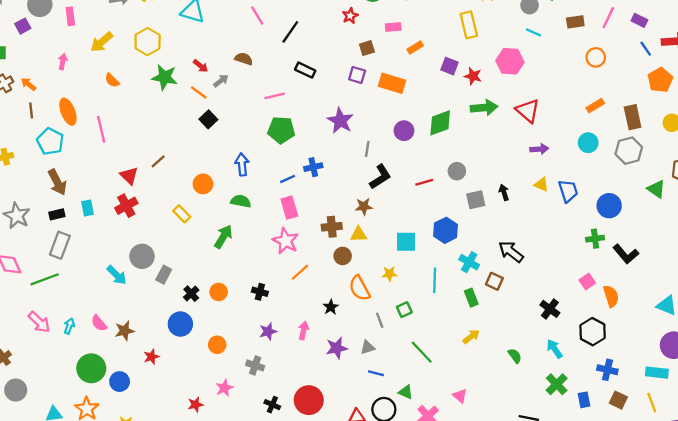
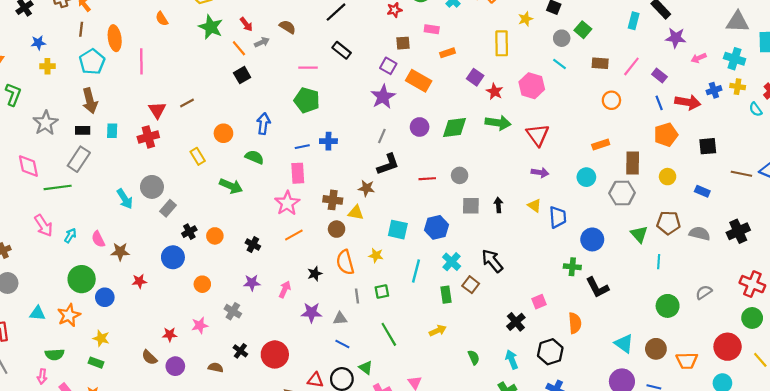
purple star: (340, 121) -> (383, 97), moved
green arrow: (223, 237) -> (231, 186), turned 70
pink square: (587, 282) -> (539, 302), moved

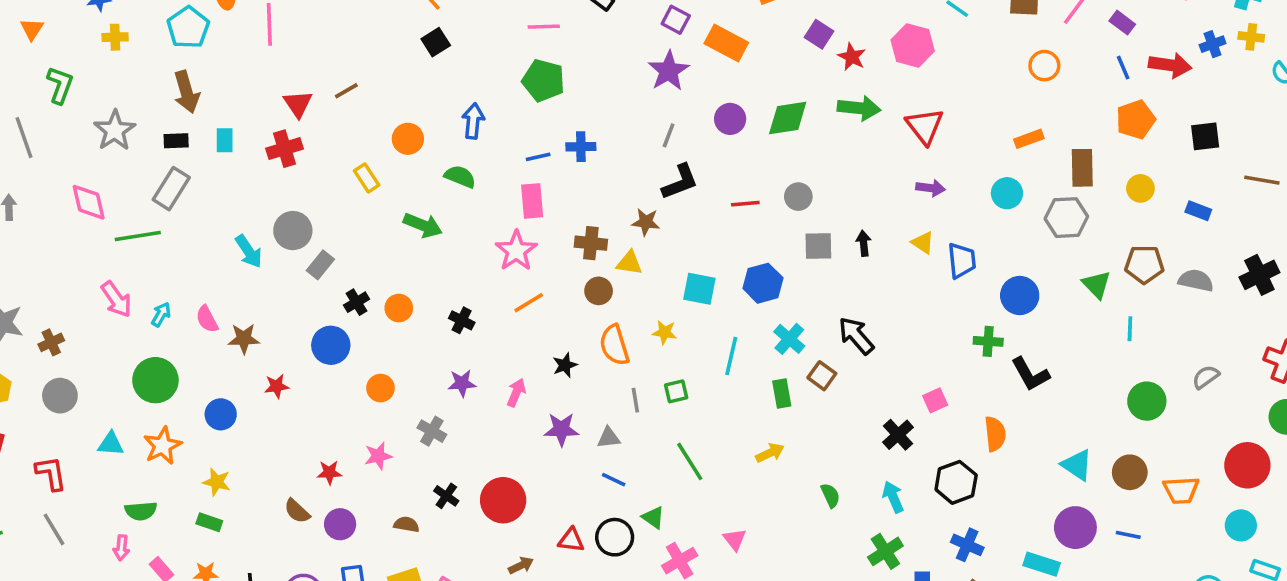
green circle: (82, 279) -> (155, 380), moved

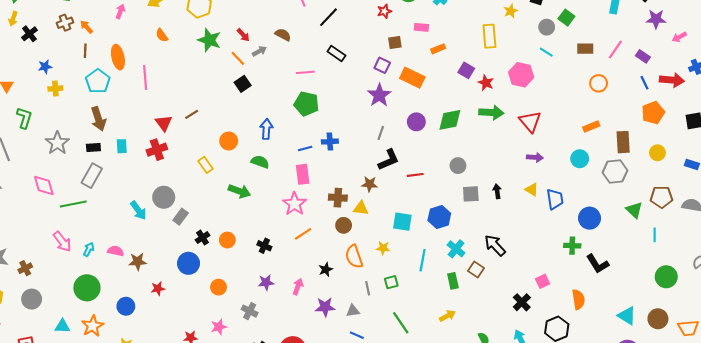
red line: (745, 204) -> (415, 175), moved
pink semicircle: (207, 319) -> (116, 251), turned 133

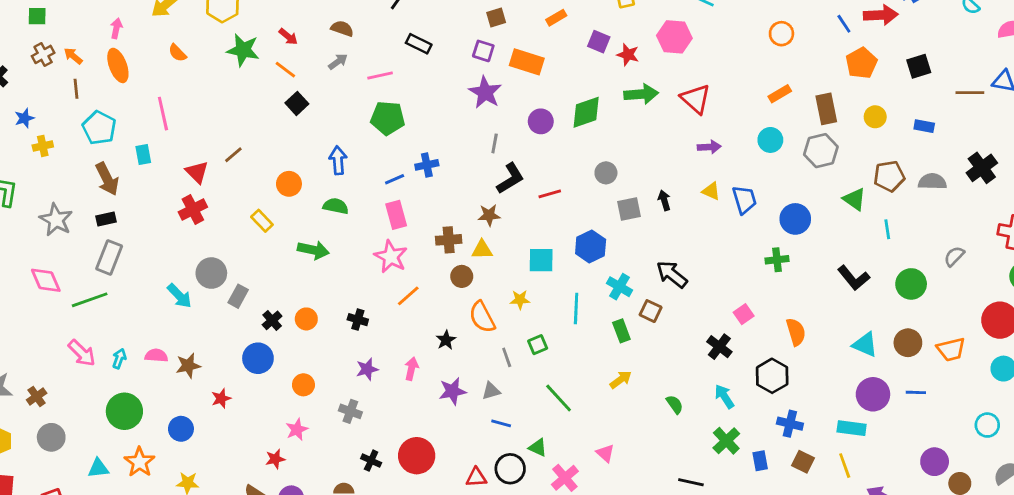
gray arrow: (259, 51) -> (338, 62), moved
orange ellipse: (118, 57) -> (118, 65), moved
cyan rectangle: (122, 146) -> (143, 154), moved
black L-shape: (598, 264) -> (854, 278), moved
pink star: (219, 327) -> (297, 429), moved

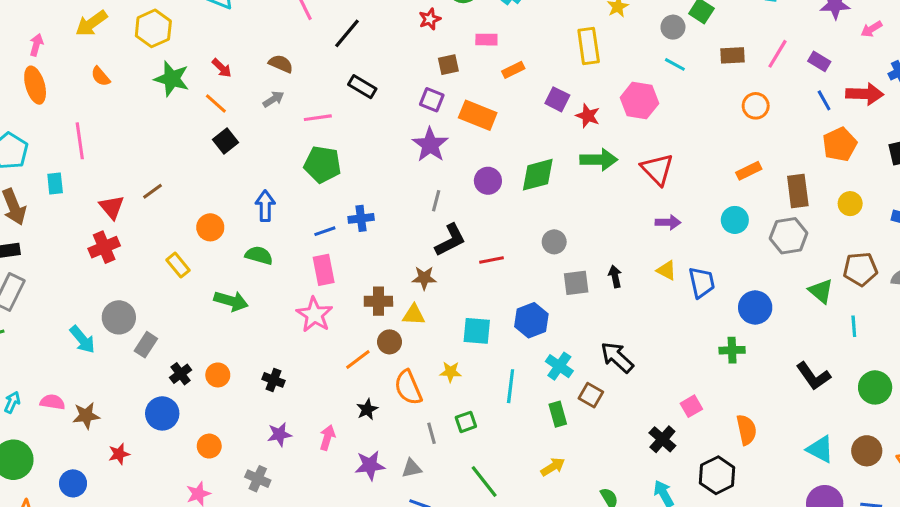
orange line: (408, 296) -> (358, 359), moved

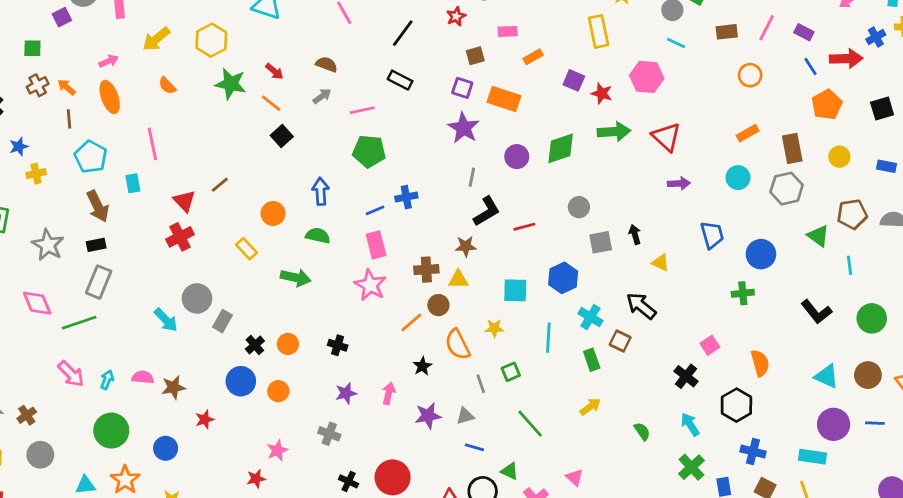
black line: (347, 33) -> (403, 33), moved
pink arrow: (36, 45) -> (109, 61), turned 54
yellow triangle: (666, 270) -> (661, 263), moved
orange circle: (209, 446) -> (278, 391), moved

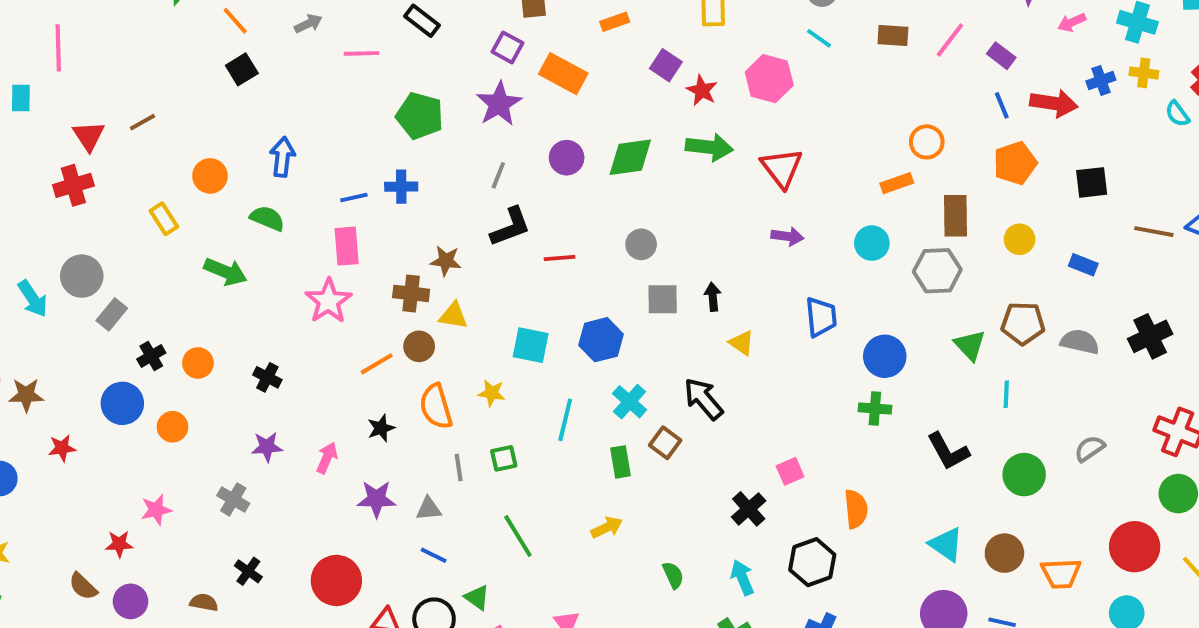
orange circle: (750, 75) -> (927, 142), moved
green pentagon: (369, 151) -> (420, 116), moved
brown star: (466, 246) -> (446, 261), moved
green cross: (743, 293) -> (875, 409), moved
red circle: (393, 477) -> (336, 580), moved

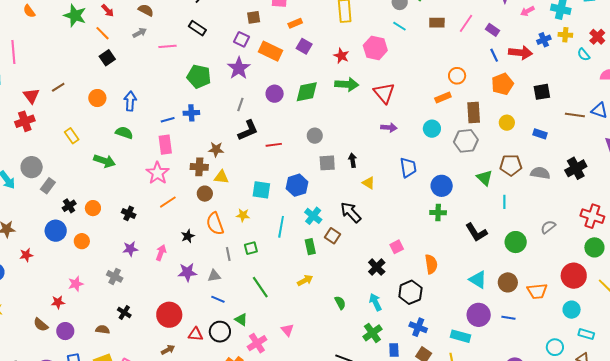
purple square: (666, 65) -> (304, 46), moved
orange circle: (210, 176) -> (97, 98), moved
orange line: (377, 364) -> (168, 202), moved

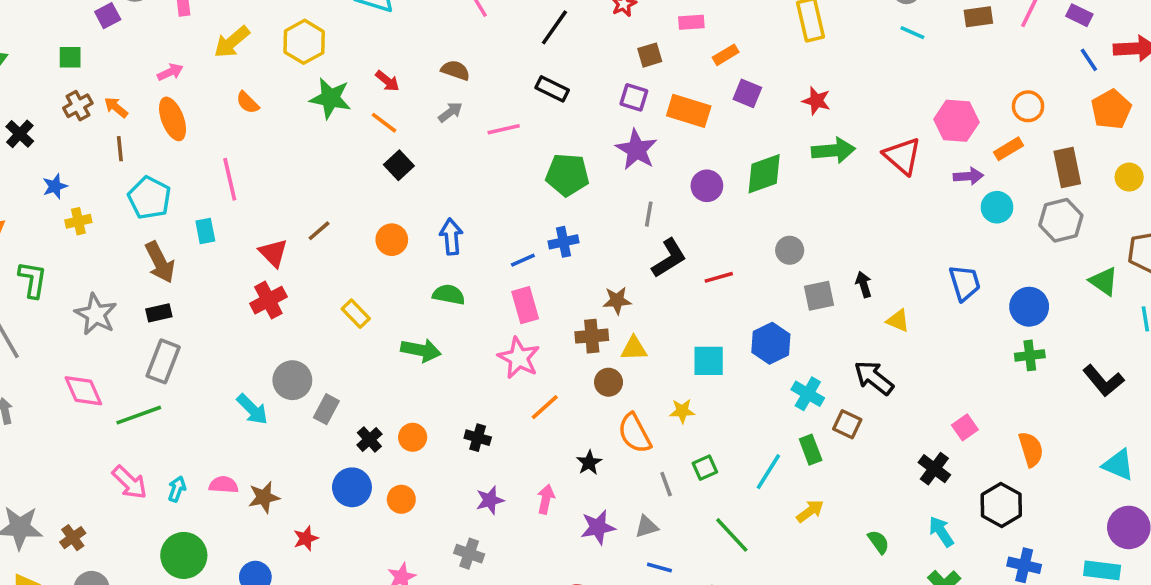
pink hexagon: (375, 48) -> (956, 121), moved
purple arrow: (389, 128) -> (968, 176), moved
cyan line: (281, 227) -> (768, 472), moved, turned 30

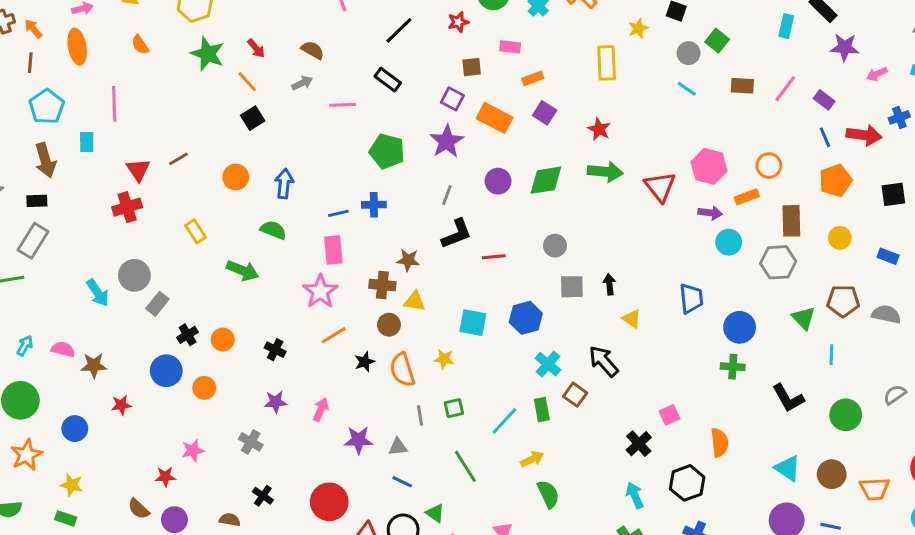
black star: (589, 463) -> (365, 362), moved
green semicircle: (878, 542) -> (548, 494), moved, size x1.4

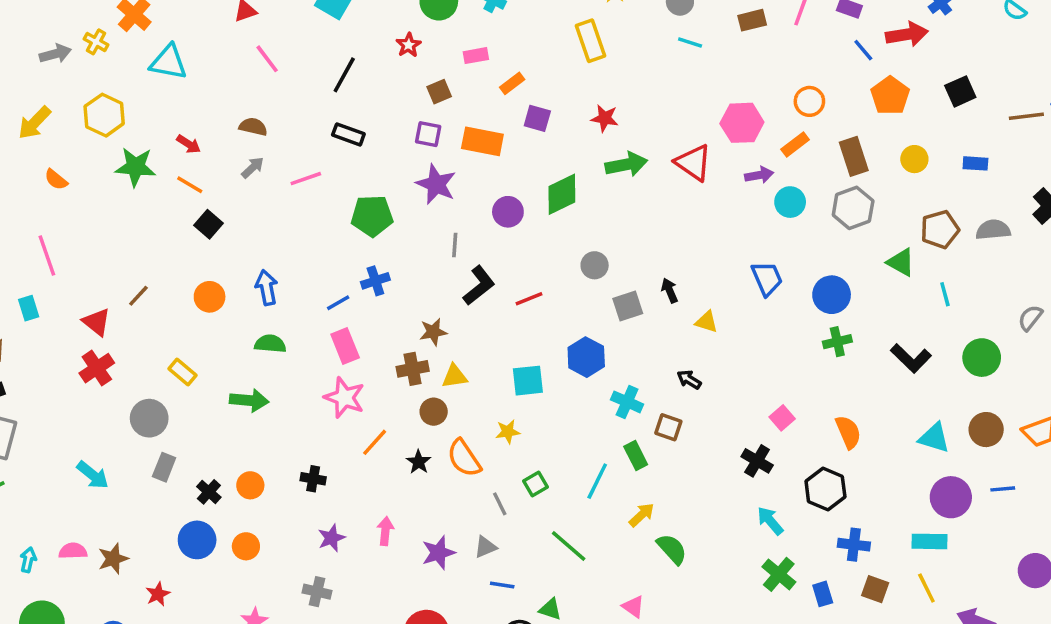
gray circle: (134, 275) -> (149, 418), moved
black arrow: (604, 361) -> (689, 380), size x0.6

